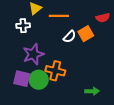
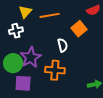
white semicircle: (70, 37) -> (63, 45), moved, turned -48
green circle: (39, 80) -> (13, 63), moved

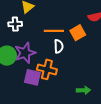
orange line: (50, 15) -> (54, 31), moved
purple square: (23, 83) -> (32, 77), moved

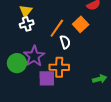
white cross: (15, 24) -> (27, 24), moved
orange line: (54, 31) -> (57, 28), turned -42

